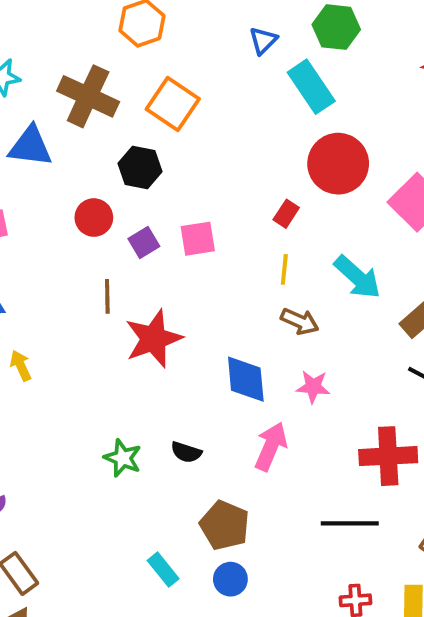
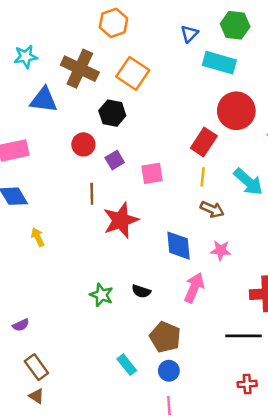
cyan rectangle: (311, 87) -> (219, 63), turned -40
red rectangle: (286, 214) -> (204, 142), size x1.6
pink square: (198, 239) -> (152, 173), moved

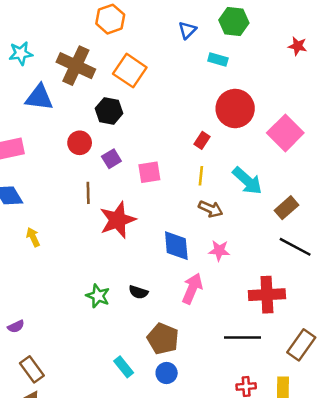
cyan rectangle: (219, 63) -> (218, 60), size x0.6
red rectangle: (204, 142) -> (202, 140), size x0.6

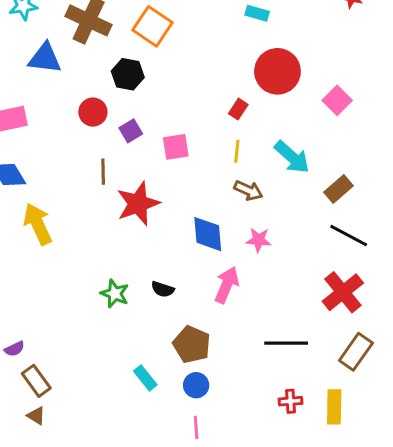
pink square: (285, 133) -> (337, 100), size x0.7
yellow arrow: (33, 237) -> (38, 224), size x1.8
red cross: (267, 295) -> (343, 292), moved, turned -36
purple semicircle: (16, 326) -> (14, 349), moved

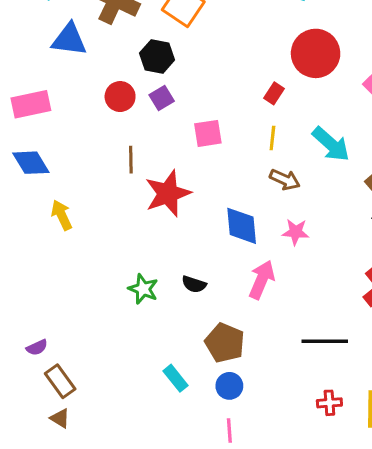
purple square: (131, 131) -> (162, 98), moved
yellow arrow: (38, 224) -> (62, 215), size x0.7

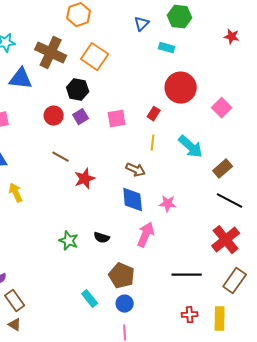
pink square: (208, 133) -> (117, 119), moved
brown line: (131, 160) -> (61, 157), turned -60
brown arrow: (285, 180) -> (136, 170), moved
red star: (168, 193) -> (85, 179), size x0.7

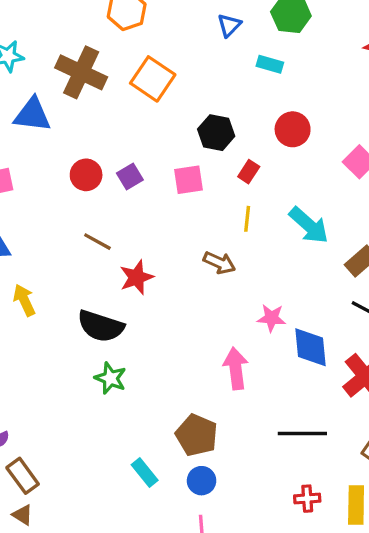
red circle: (181, 88) -> (293, 129), size x0.7
black hexagon: (78, 90) -> (216, 133), moved
blue diamond: (133, 200) -> (310, 347), moved
pink arrow: (146, 235) -> (236, 368), turned -30
black semicircle: (102, 238) -> (101, 326), moved, size x1.8

